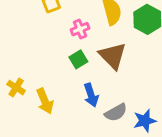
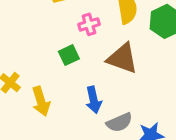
brown triangle: (113, 56) -> (122, 58), turned -32
green square: (78, 59) -> (69, 55), moved

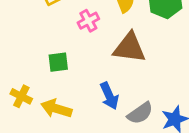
green square: (69, 55) -> (58, 62), moved, turned 30
yellow arrow: (41, 101) -> (56, 109), turned 136

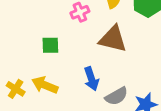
yellow cross: (21, 96) -> (16, 89), moved

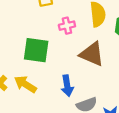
green square: (50, 45) -> (36, 50), size x1.6

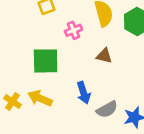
brown triangle: (92, 54) -> (104, 56), size x0.6

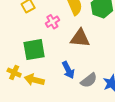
brown triangle: (104, 56) -> (80, 38), size x1.5
yellow cross: (12, 102) -> (14, 73), moved

